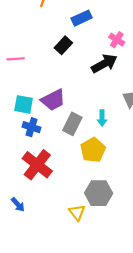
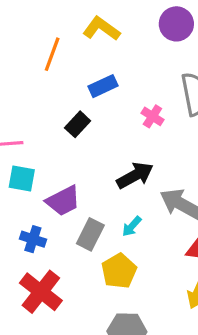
black arrow: (104, 64) -> (135, 175), moved
cyan square: (24, 104) -> (22, 179), moved
cyan arrow: (102, 118) -> (132, 226), turned 42

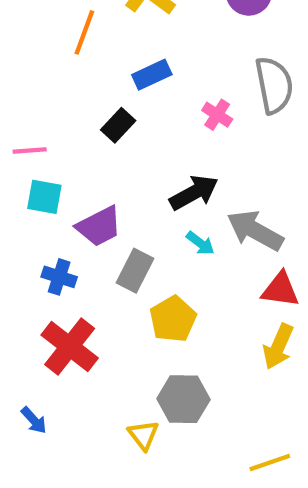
cyan arrow: (132, 226) -> (200, 243), moved, turned -95

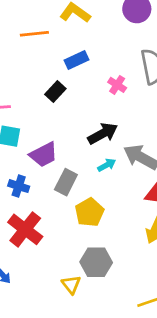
orange line: (84, 32) -> (34, 34), turned 64
cyan arrow: (200, 243) -> (107, 165), turned -66

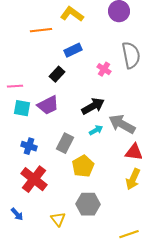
purple trapezoid: (44, 155) -> (48, 105), moved
yellow triangle: (71, 285) -> (58, 219), moved

